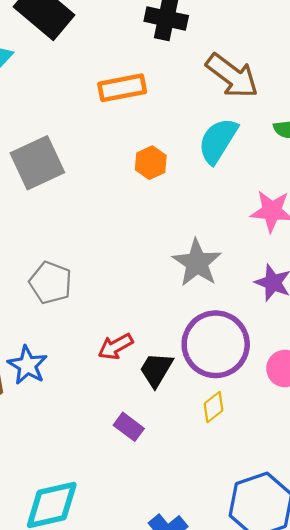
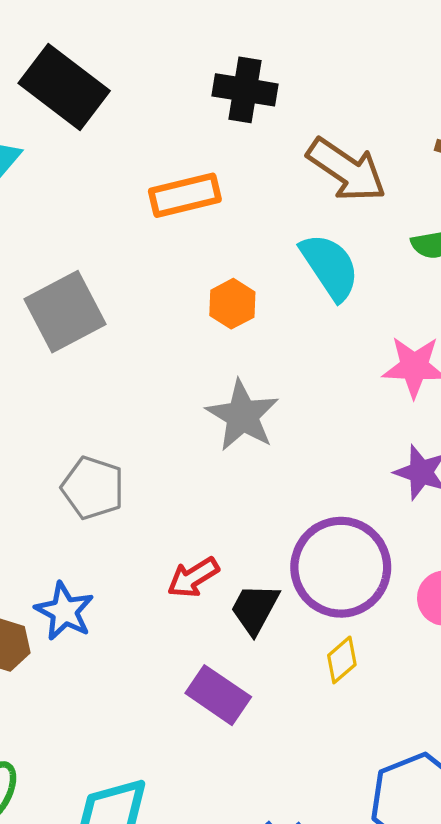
cyan semicircle: (218, 141) -> (330, 267), turned 117
gray star: (197, 263) -> (242, 416), moved
purple rectangle: (129, 427) -> (218, 695), size x1.4

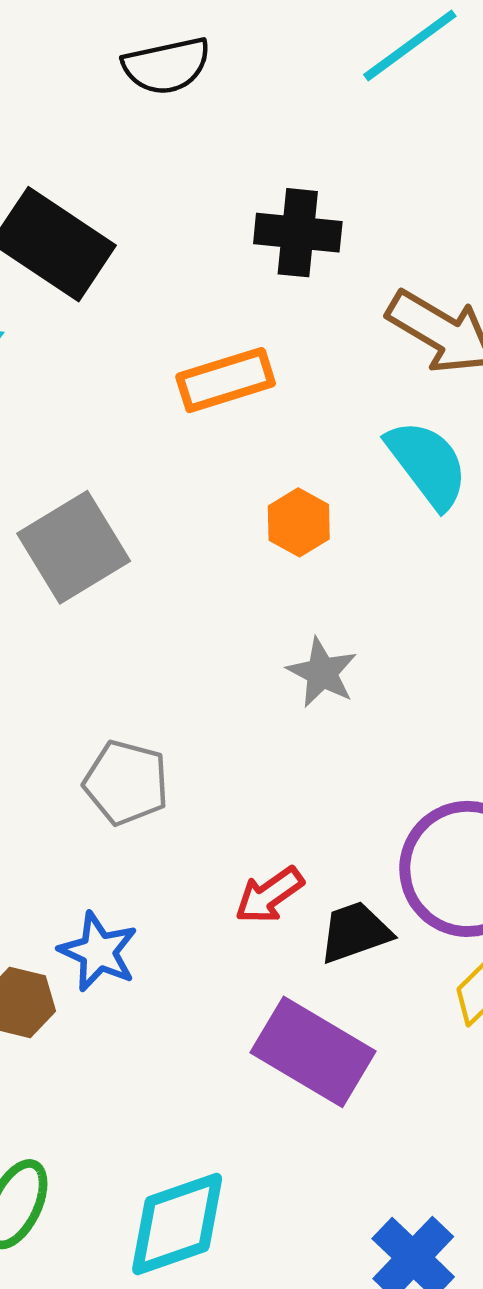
gray star: (242, 416) -> (322, 673), size x0.7
black trapezoid: (255, 609) -> (355, 932), turned 46
purple rectangle: (218, 695) -> (313, 1052), size x1.4

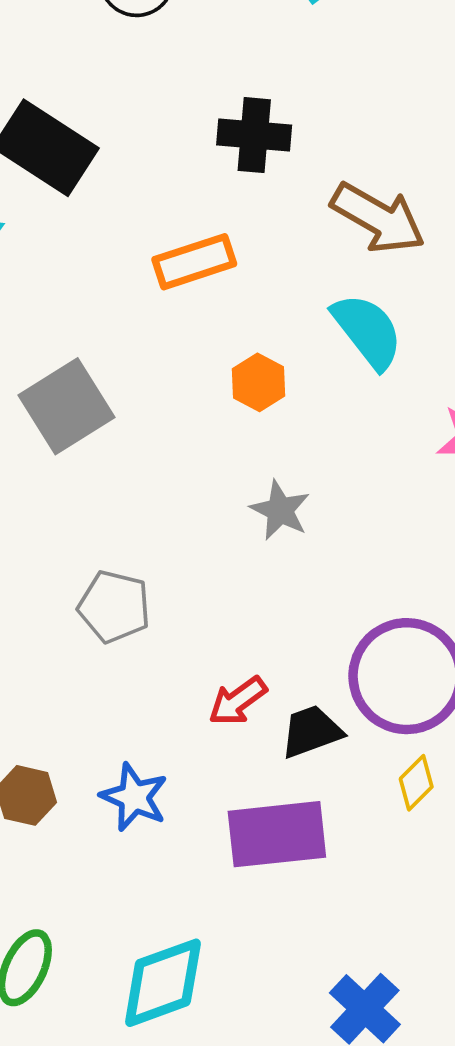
blue star: (98, 952) -> (134, 797), moved
purple rectangle: (313, 1052) -> (277, 834), turned -36

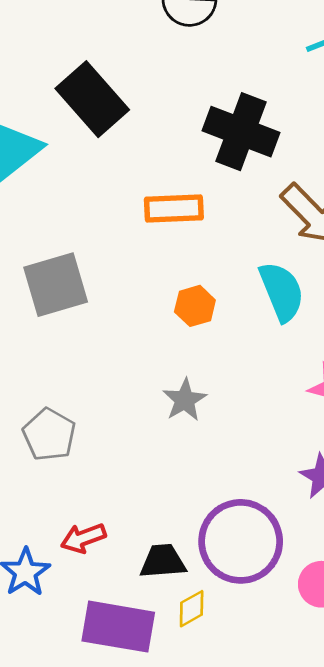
black cross: (254, 135) -> (241, 132), size x1.4
red arrow: (238, 701) -> (83, 538), moved
yellow diamond: (416, 783) -> (192, 609), moved

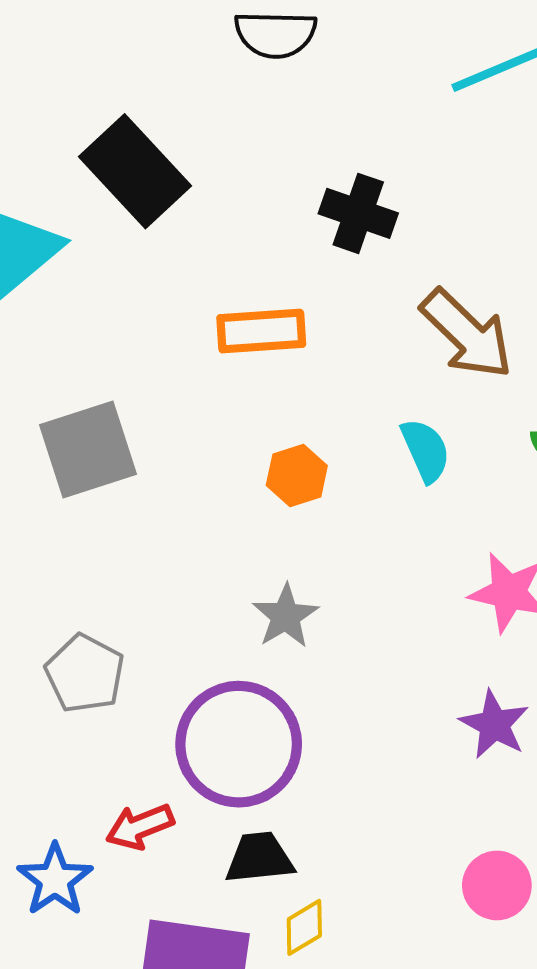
black cross: (241, 132) -> (358, 213), size x0.7
cyan semicircle: (282, 292) -> (426, 450), size x0.7
purple circle: (241, 541) -> (239, 744), moved

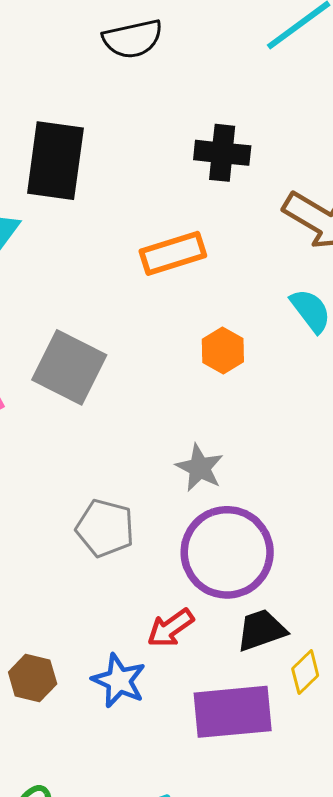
black rectangle: (135, 171) -> (55, 161), turned 64
gray square: (88, 449) -> (69, 367), turned -32
gray star: (285, 616) -> (200, 468), moved

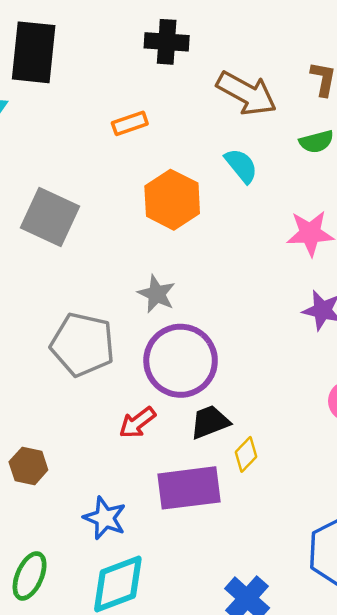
orange rectangle: (173, 253) -> (130, 123), size x0.7
orange hexagon: (223, 350) -> (172, 200), size x1.6
gray pentagon: (105, 528) -> (83, 344), size x1.4
blue star: (119, 681) -> (105, 518), moved

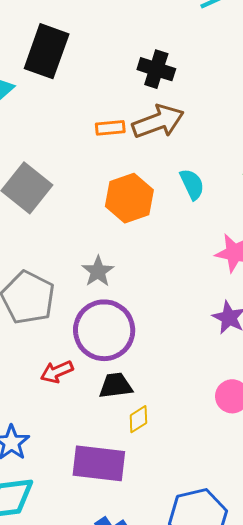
brown arrow: (247, 93) -> (158, 122), moved, turned -63
purple rectangle: (189, 488) -> (99, 463), moved

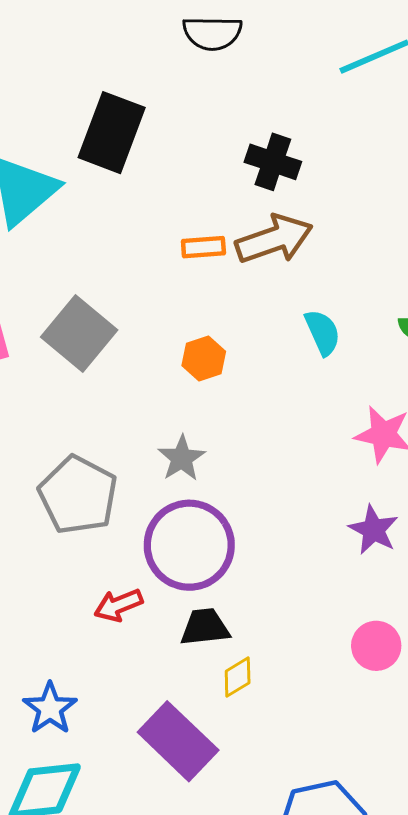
orange hexagon: (129, 198) -> (204, 358), moved, size x0.6
purple rectangle: (99, 463) -> (178, 741), turned 36

